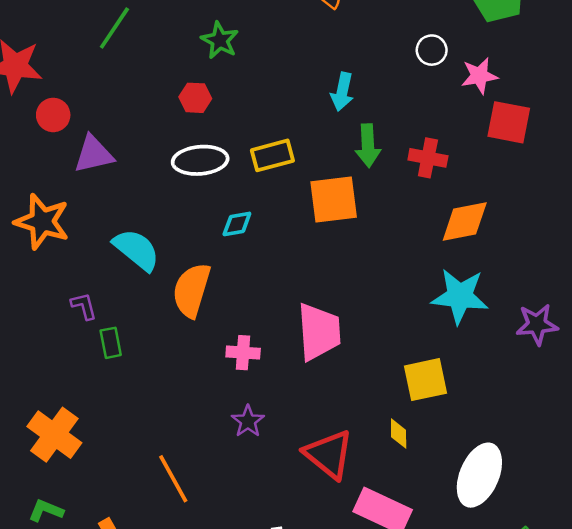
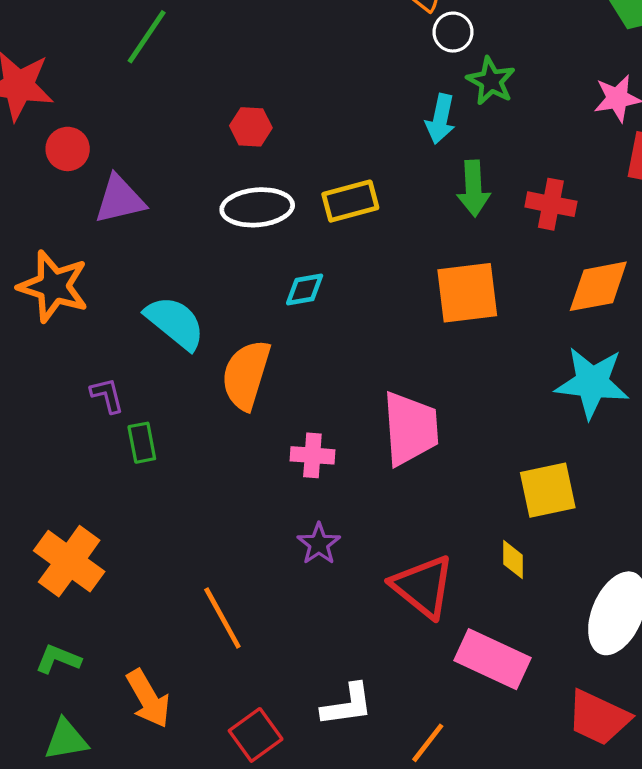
green star: (220, 40) -> (491, 81), moved
white circle: (432, 50) -> (453, 32), moved
orange square: (334, 199) -> (467, 293), moved

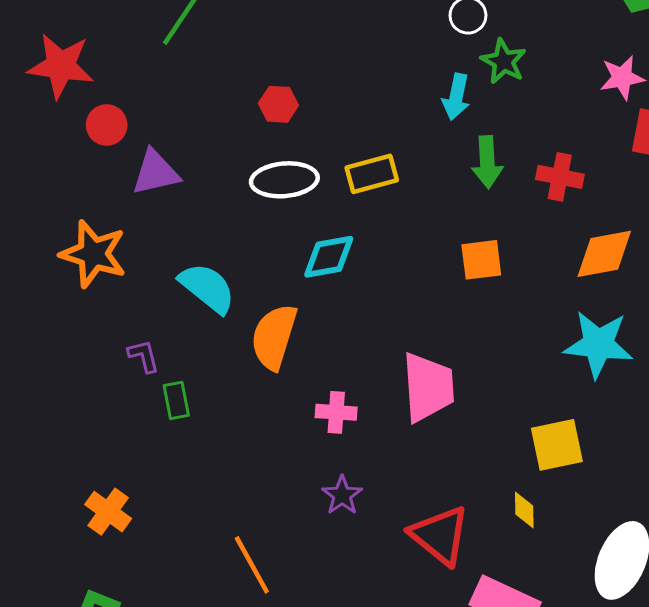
cyan diamond: (305, 290) -> (329, 257), size x1.4
orange square: (467, 293) -> (481, 260), size x0.7
orange cross: (69, 561) -> (108, 512), size x0.7

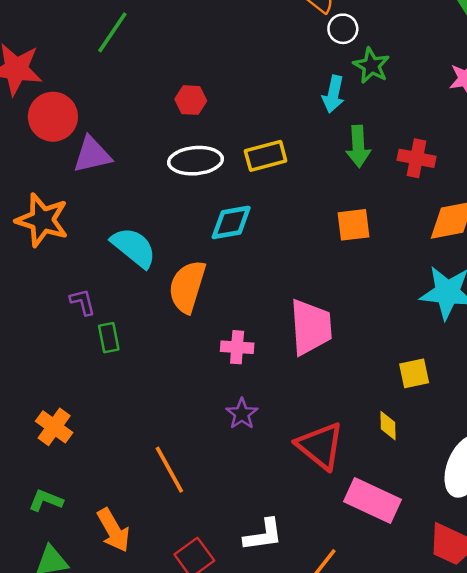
red circle: (107, 125) -> (53, 117), size x1.5
yellow square: (557, 445) -> (414, 373), size x0.7

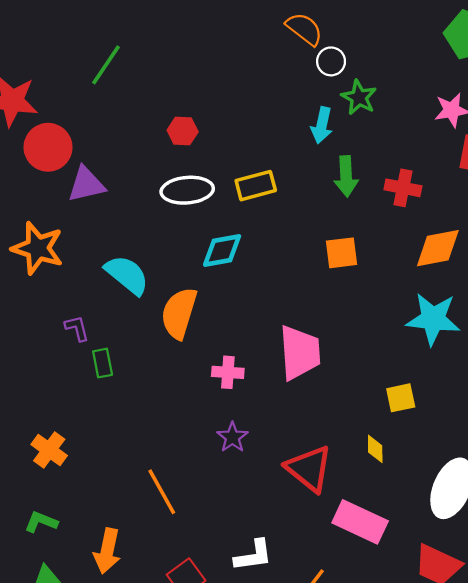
orange arrow: (114, 530) -> (107, 551), turned 42

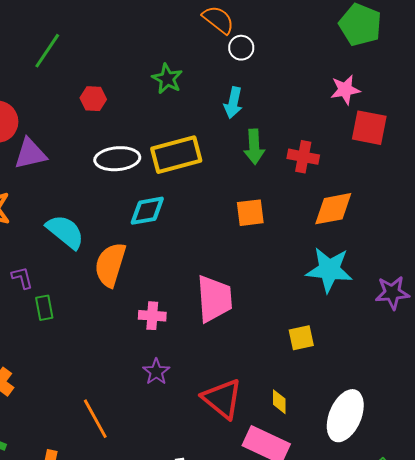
green star: (359, 97) -> (167, 79), moved
red hexagon: (183, 131) -> (93, 99), moved
yellow rectangle: (256, 186) -> (176, 155), size x1.4
yellow diamond: (375, 449) -> (279, 402), moved

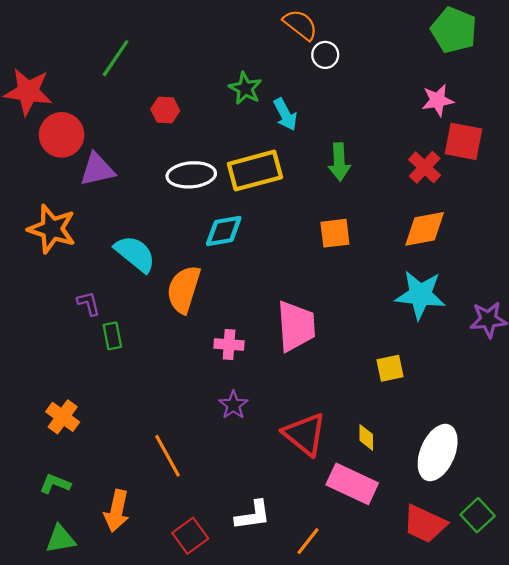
cyan arrow: (233, 103) -> (285, 114), moved, turned -40
red cross: (303, 157) -> (425, 167), moved, turned 32

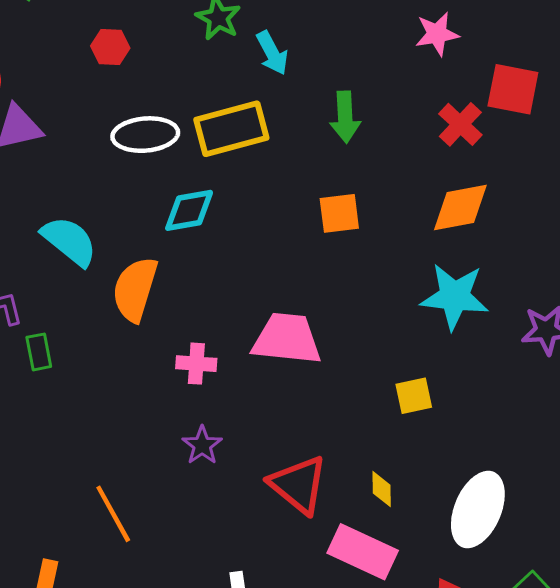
pink star: (438, 100) -> (437, 34), moved
pink trapezoid: (296, 326) -> (287, 339), turned -80

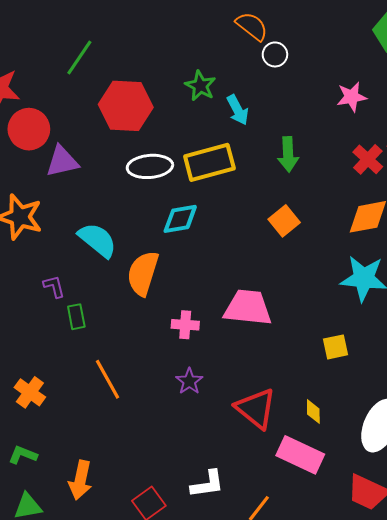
red hexagon: (110, 47) -> (126, 106), size x2.0
orange square: (339, 213) -> (284, 221), turned -32
orange line: (113, 514) -> (108, 379), moved

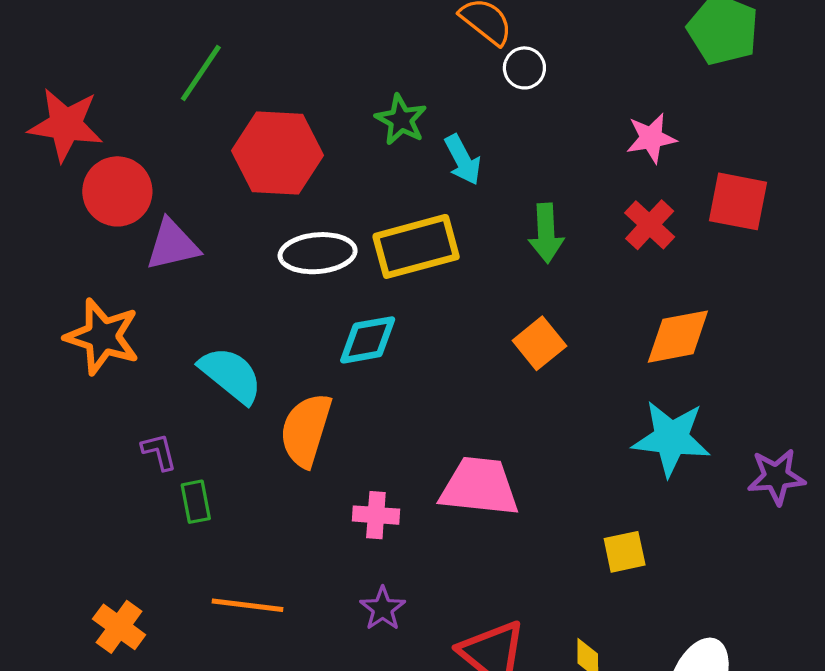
red cross: (368, 159) -> (650, 225), moved
orange line: (108, 379) -> (248, 605), turned -54

